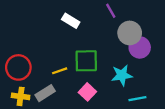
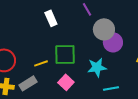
white rectangle: (71, 21) -> (51, 18), turned 35

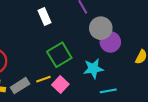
green square: (65, 54) -> (59, 55), turned -30
yellow line: (41, 63) -> (43, 79), moved

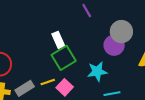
white rectangle: (44, 16) -> (58, 40), moved
gray circle: (101, 28) -> (121, 32), moved

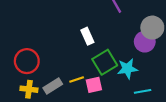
green square: (64, 58) -> (105, 62), moved
pink square: (65, 87) -> (94, 85), turned 35

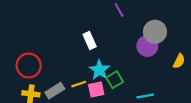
green square: (105, 62) -> (115, 80), moved, size x0.7
cyan star: (127, 69) -> (99, 70), moved, turned -30

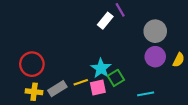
white rectangle: (90, 40) -> (105, 21), moved, turned 63
purple circle: (147, 46) -> (155, 57), moved

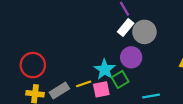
white rectangle: (105, 21) -> (126, 27), moved
gray circle: (155, 31) -> (144, 32), moved
purple circle: (155, 57) -> (131, 57), moved

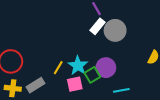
purple circle: (131, 57) -> (106, 68), moved
yellow line: (84, 84) -> (58, 68), moved, turned -40

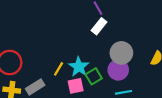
gray circle: (115, 30) -> (121, 53), moved
purple circle: (106, 68) -> (118, 70), moved

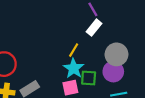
yellow line: (59, 69) -> (74, 50), moved
green square: (94, 76) -> (89, 78), turned 35

